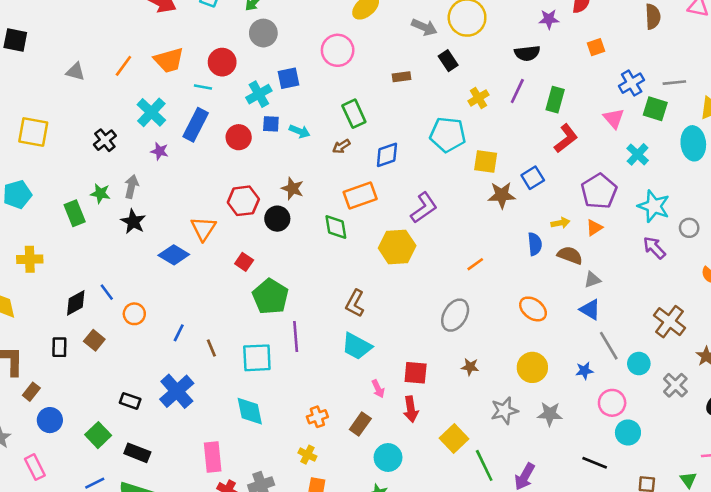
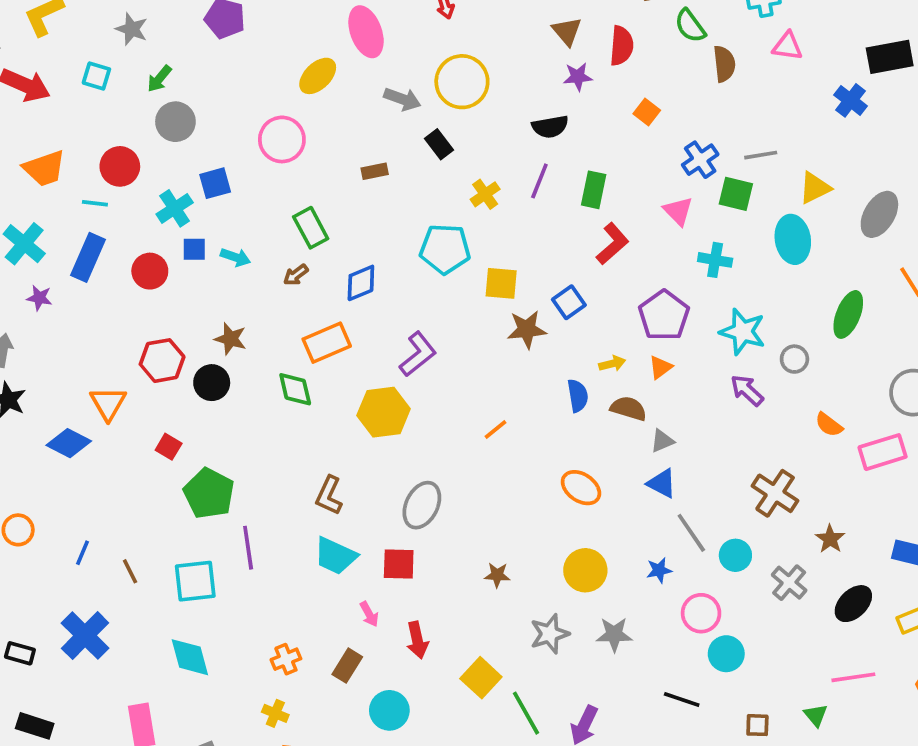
orange square: (596, 47) -> (647, 112), turned -30
cyan cross: (638, 154) -> (715, 260), turned -30
gray ellipse: (455, 315) -> (422, 505), moved
red square: (416, 373) -> (399, 564), moved

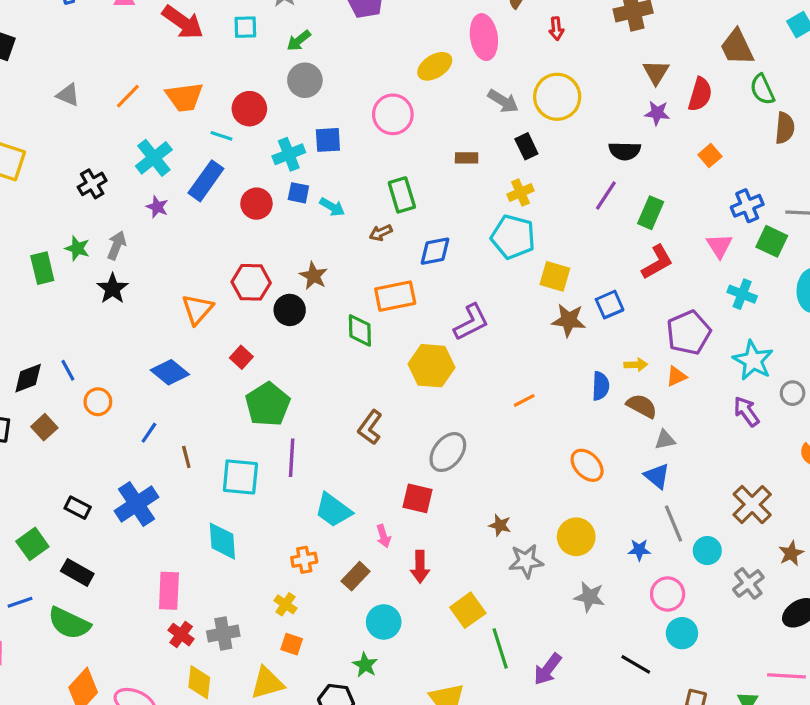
cyan square: (96, 76) -> (245, 27), turned -30
yellow cross: (485, 194) -> (520, 192), moved
blue diamond: (69, 443) -> (170, 372), moved
cyan trapezoid: (335, 556) -> (333, 510), moved
gray star: (550, 634) -> (526, 561), moved

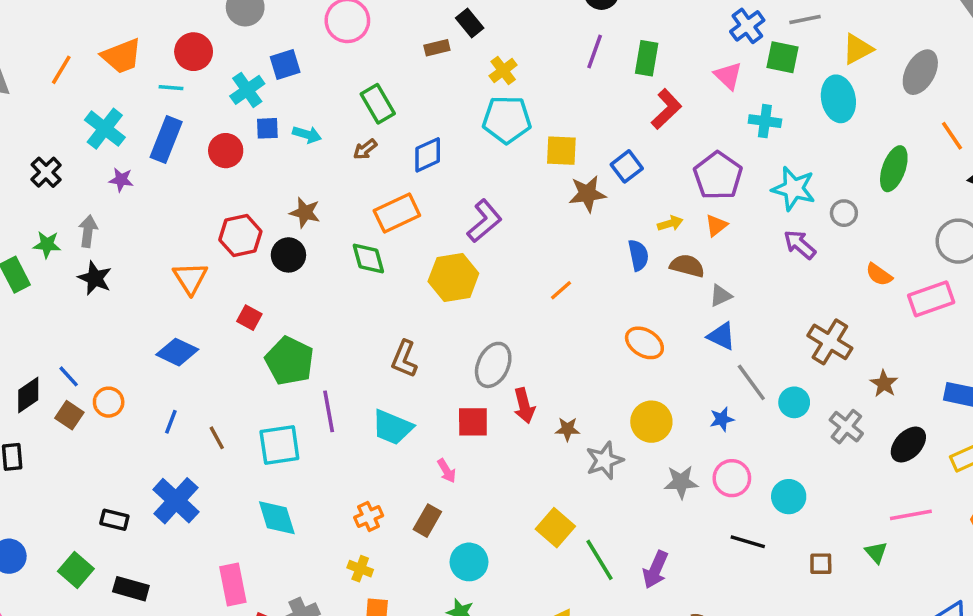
black rectangle: (526, 146) -> (470, 23), moved
brown square: (44, 427) -> (69, 415), moved
cyan trapezoid: (333, 510) -> (392, 427), moved
red arrow: (420, 567) -> (524, 406), moved
pink circle: (668, 594) -> (732, 478), moved

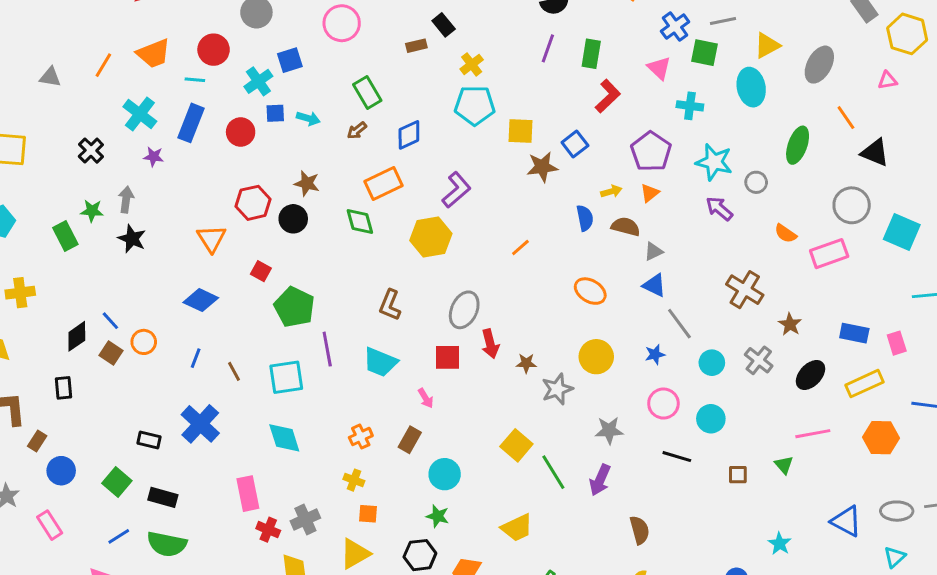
cyan circle: (794, 402) -> (712, 363), moved
gray star: (681, 482) -> (609, 430), moved

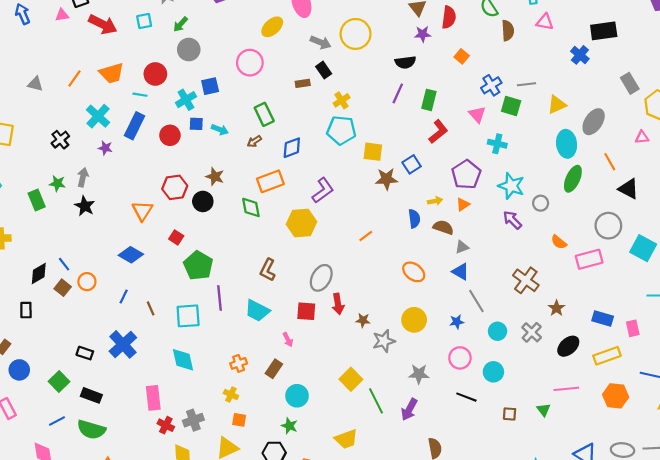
cyan ellipse: (751, 87) -> (567, 144), moved

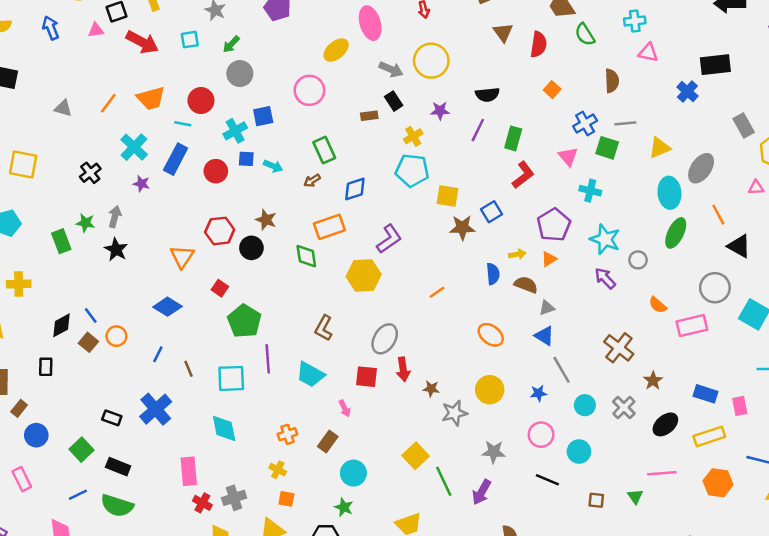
brown semicircle: (508, 30) -> (612, 81), moved
purple star: (423, 34) -> (440, 111), moved

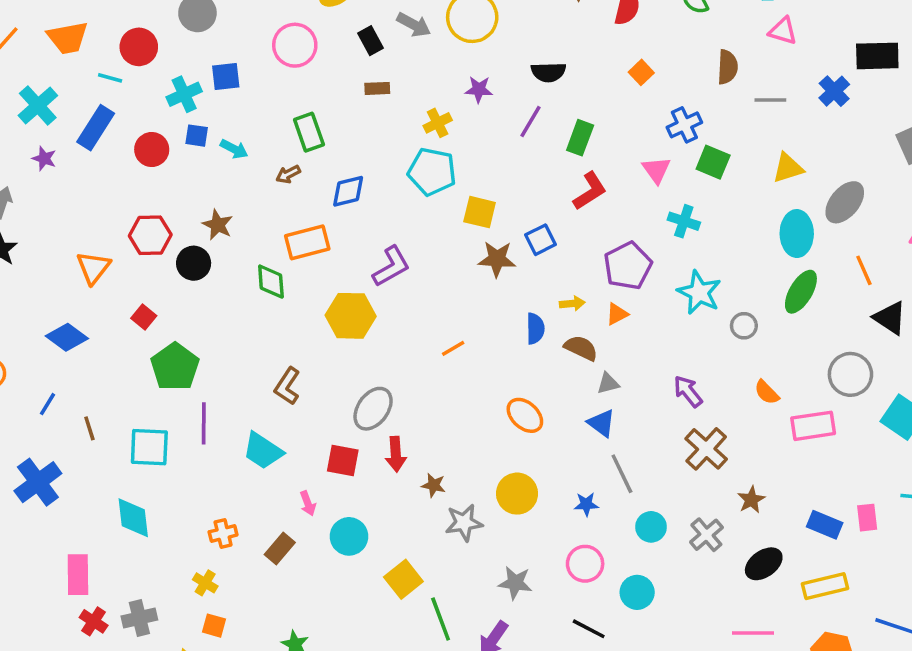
black rectangle: (394, 101) -> (370, 41), moved
gray line: (625, 123) -> (770, 100), moved
purple arrow: (605, 278) -> (688, 391), moved
pink rectangle: (740, 406) -> (867, 518), moved
cyan circle: (353, 473) -> (349, 536), moved

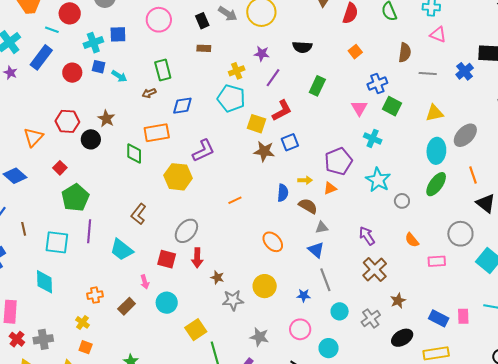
purple line: (531, 122) -> (273, 78), moved
red L-shape: (590, 191) -> (282, 111), moved
pink rectangle: (813, 426) -> (437, 261), size x0.7

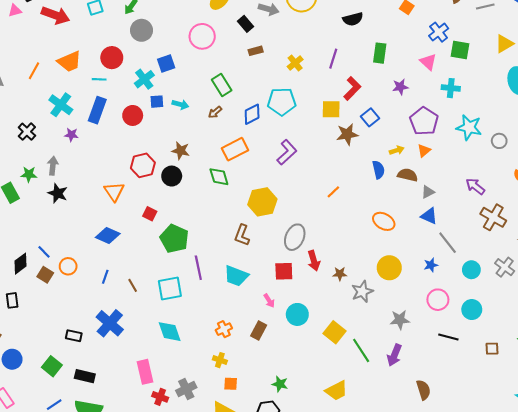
purple star: (262, 54) -> (400, 87), moved
cyan pentagon: (231, 98) -> (282, 102), moved
yellow hexagon: (178, 177) -> (262, 202), moved

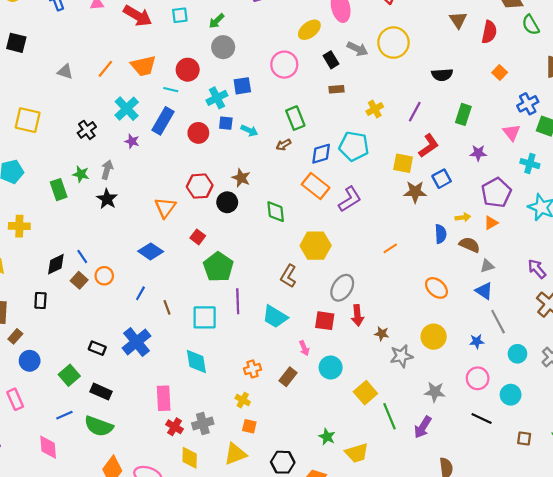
orange rectangle: (235, 149) -> (316, 186), moved, turned 55
green star: (280, 384) -> (327, 437), moved

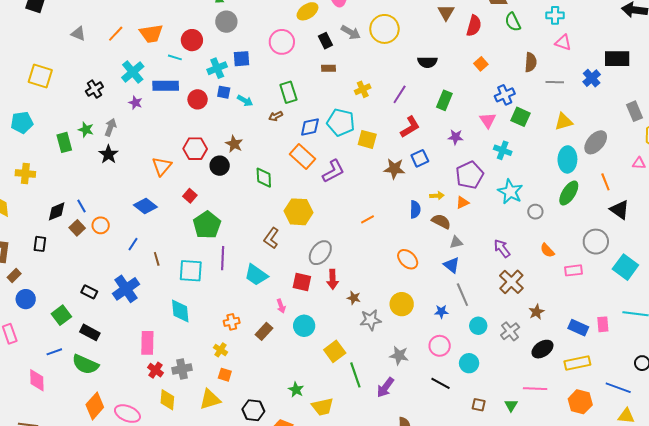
blue rectangle: (163, 121) -> (166, 86), turned 55
yellow square: (403, 163) -> (367, 139), moved

